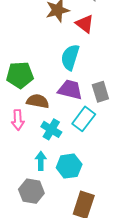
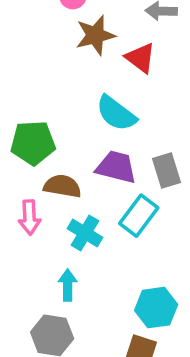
cyan semicircle: (70, 57) -> (116, 113), turned -70
cyan hexagon: (69, 166) -> (156, 308), moved

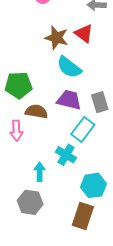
brown star: (95, 35) -> (56, 38), moved, turned 30
cyan cross: (85, 233) -> (66, 155), moved

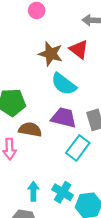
cyan cross: (66, 155) -> (63, 192), moved

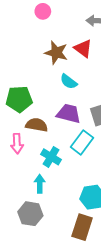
cyan semicircle: (64, 84) -> (69, 82), size x0.7
cyan cross: (63, 192) -> (51, 157), moved

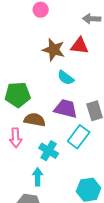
red triangle: (83, 49) -> (80, 46), turned -30

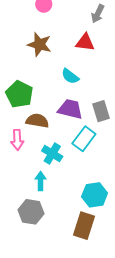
gray arrow: (92, 19) -> (98, 14), turned -66
brown star: (54, 50) -> (39, 44), moved
green pentagon: (18, 95) -> (19, 94), turned 30

